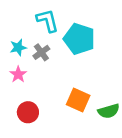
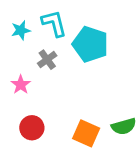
cyan star: (18, 47) -> (21, 30), moved
orange square: (78, 100) -> (86, 133), moved

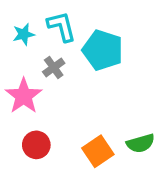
pink star: (21, 85) -> (24, 96), size x1.6
orange square: (86, 133) -> (98, 151), turned 32

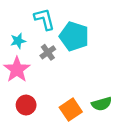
cyan star: (24, 34) -> (18, 41), moved
gray cross: (54, 67) -> (48, 52), moved

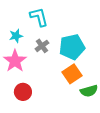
cyan pentagon: (74, 36) -> (72, 47), moved, turned -30
orange square: (71, 110) -> (72, 74), moved

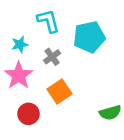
cyan pentagon: (72, 47) -> (89, 37), moved
orange square: (72, 74) -> (59, 92), moved

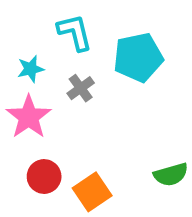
orange square: (59, 92) -> (92, 192), moved

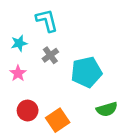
cyan pentagon: (138, 57) -> (86, 72), moved
pink star: (29, 117) -> (18, 73), size x0.6

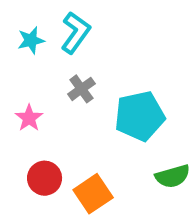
cyan L-shape: (47, 20) -> (76, 33), turned 50
cyan star: (19, 43) -> (31, 40), moved

